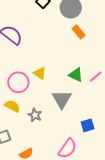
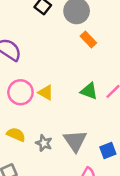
pink circle: (18, 82) -> (20, 92), moved
gray triangle: (62, 99) -> (75, 141), moved

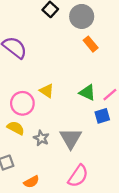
pink circle: (20, 92) -> (22, 103), moved
blue square: (108, 151) -> (102, 116), moved

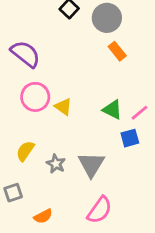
pink circle: (22, 103) -> (35, 97), moved
yellow semicircle: (16, 128) -> (25, 151), turned -84

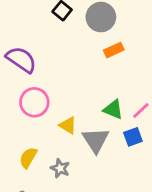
orange rectangle: (117, 51) -> (114, 50), turned -72
yellow triangle: (63, 107) -> (68, 125), moved
gray triangle: (91, 164) -> (96, 140), moved

